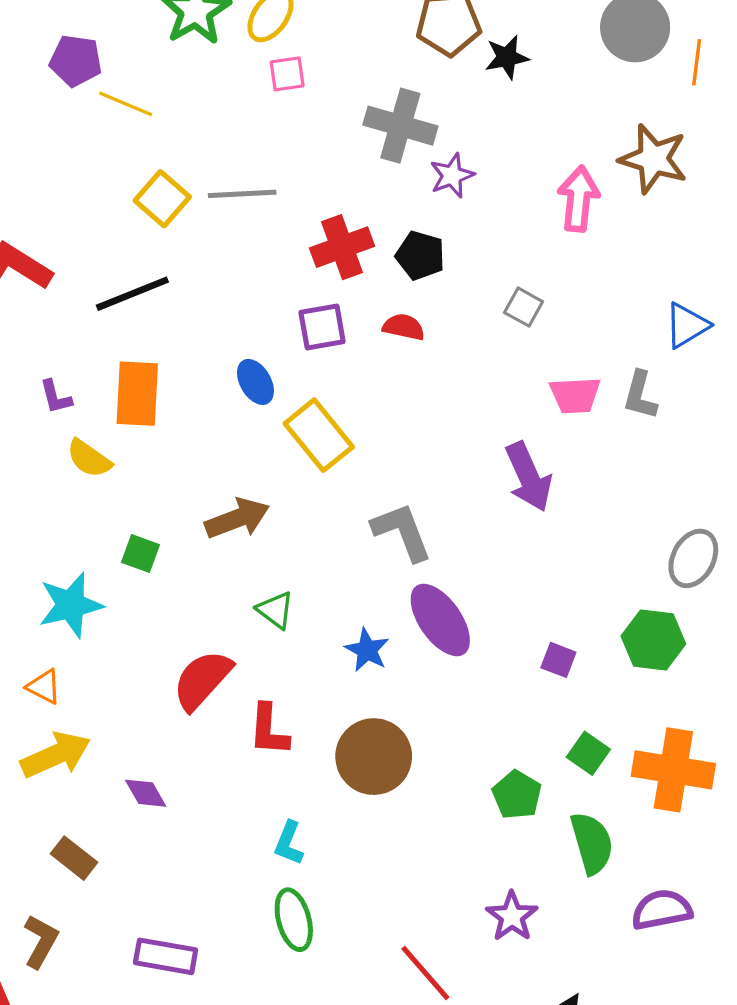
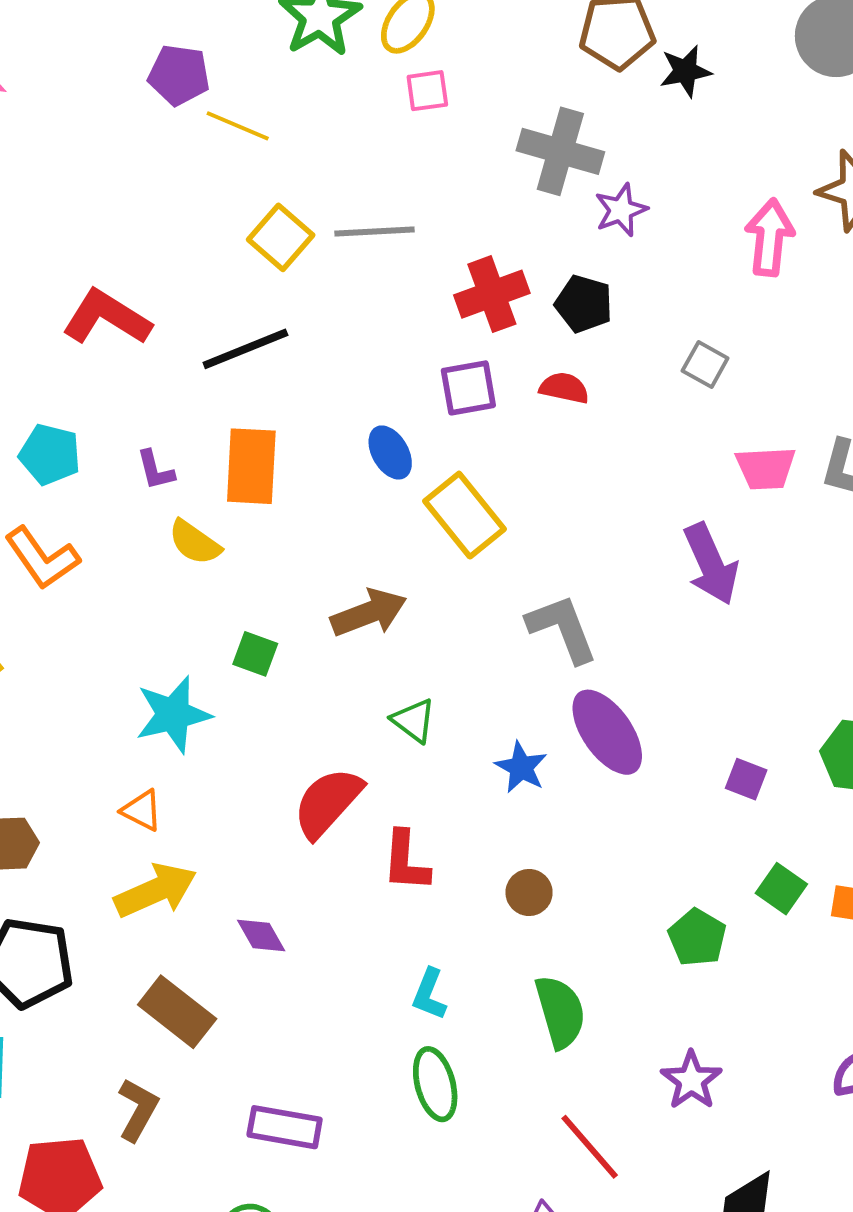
brown circle: (374, 757) -> (529, 892), size x0.5
green semicircle: (592, 843) -> (560, 1012), moved
brown rectangle: (74, 858) -> (177, 1012), size x1.4

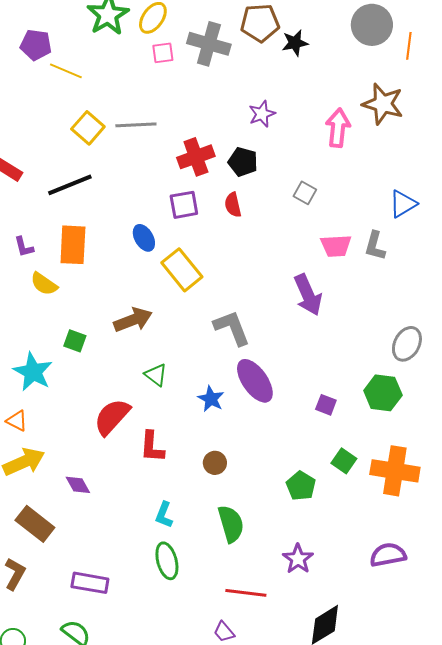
gray cross: (560, 151) -> (209, 44), moved
red semicircle: (564, 388) -> (233, 205), turned -115
cyan star: (173, 715) -> (33, 372), turned -30
red line: (590, 1147) -> (246, 593), turned -42

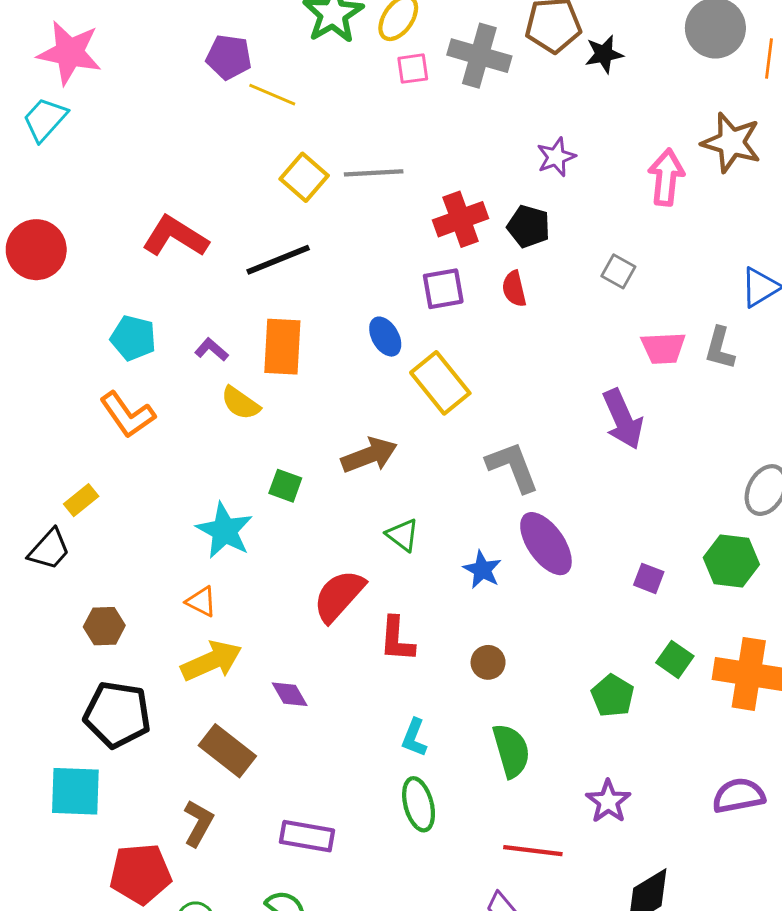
purple L-shape: (24, 247) -> (211, 350), turned 145

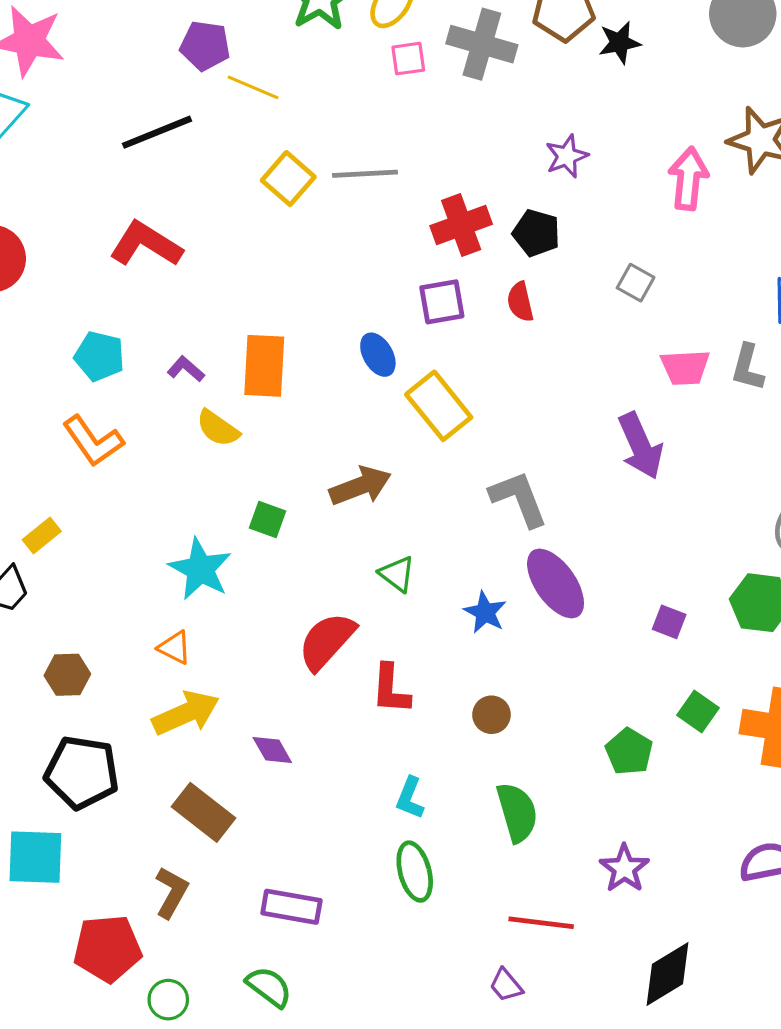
black line: (278, 260) -> (157, 132), moved

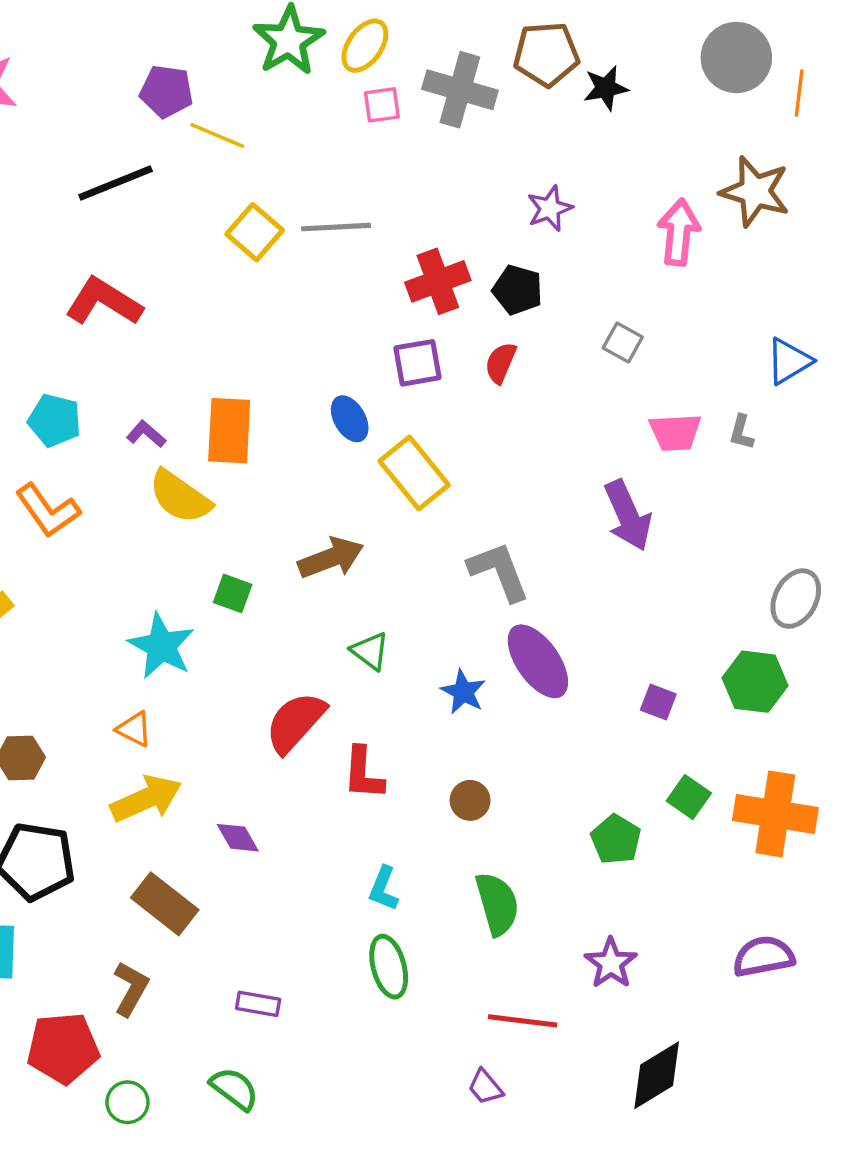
red semicircle: (520, 302) -> (501, 363), turned 36
gray L-shape: (748, 367) -> (741, 432), size x0.7
yellow semicircle: (218, 428) -> (180, 497), size x1.4
purple rectangle: (291, 907) -> (258, 1004), size x0.7

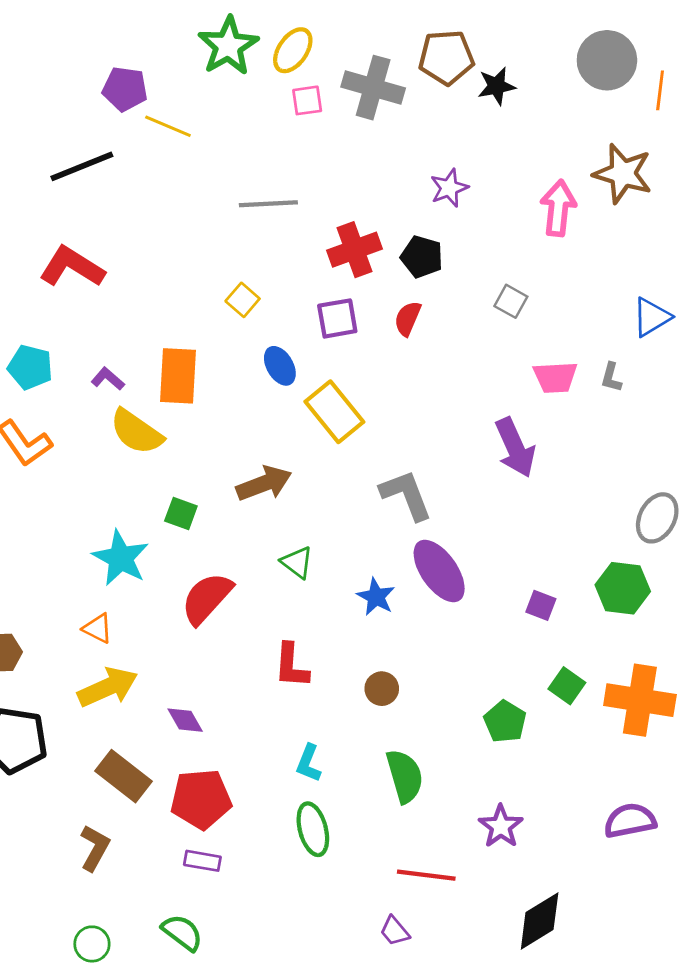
yellow square: (255, 232) -> (243, 300), moved, size x0.7
red semicircle: (295, 722) -> (207, 598), moved
red pentagon: (63, 1048) -> (201, 799), moved

